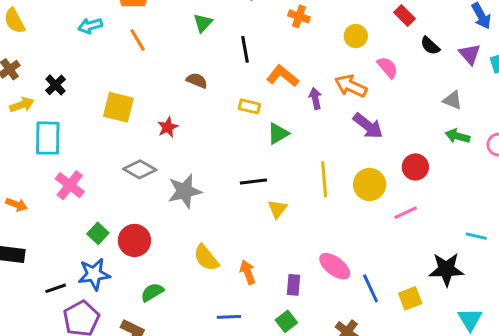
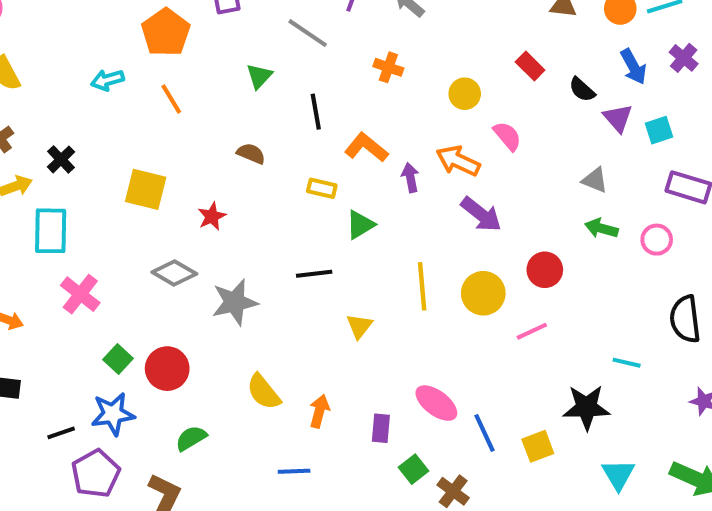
black semicircle: (430, 46) -> (582, 90), moved
black line: (253, 182) -> (314, 274), moved
orange arrow: (248, 272) -> (319, 411), turned 35
green square: (286, 321) -> (413, 469), moved

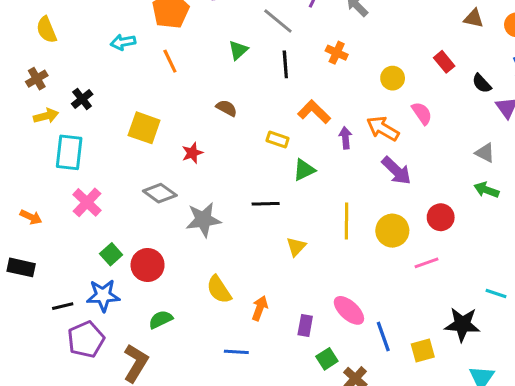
black line: (316, 112) -> (285, 64), moved

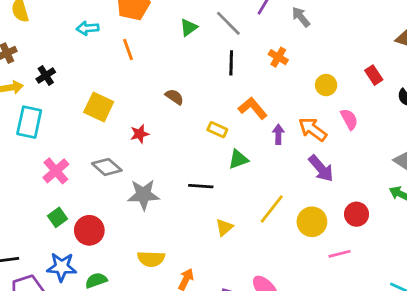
green triangle: (238, 50) -> (189, 27), moved
pink cross: (87, 202) -> (56, 171), moved
yellow line: (347, 221) -> (272, 209), turned 32
yellow semicircle: (219, 290) -> (151, 259), turned -60
blue star: (103, 295) -> (62, 267), moved

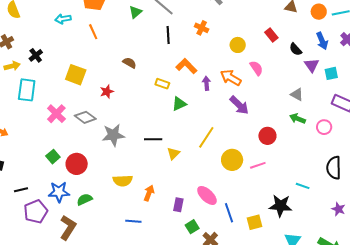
pink cross: (56, 171) -> (56, 114), moved
black line: (201, 186) -> (153, 139), moved
yellow circle: (312, 222) -> (232, 160), moved

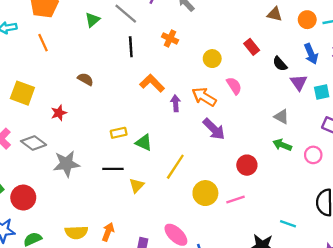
yellow rectangle: (162, 84) -> (119, 133), moved, turned -32
green triangle: (179, 104) -> (144, 143), moved, turned 49
yellow semicircle: (123, 181) -> (76, 232), moved

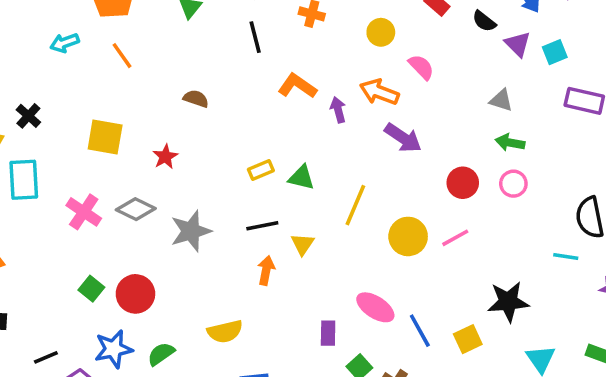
pink circle: (313, 155) -> (513, 184), moved
cyan line: (288, 224) -> (566, 257), moved
orange arrow: (108, 232) -> (266, 270), moved

